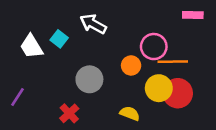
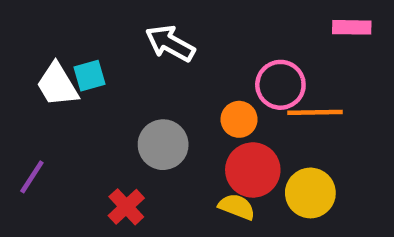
cyan square: (59, 39) -> (89, 76), moved, turned 36
yellow circle: (159, 88) -> (310, 193), moved
red circle: (178, 93) -> (253, 170), moved

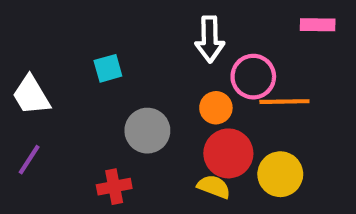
white arrow: (170, 43) -> (210, 39), moved, turned -120
cyan square: (89, 76) -> (108, 68), moved
white trapezoid: (57, 85) -> (31, 95), moved
red cross: (126, 207) -> (114, 187), turned 32

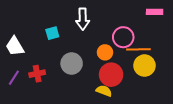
white arrow: (210, 39) -> (83, 19), moved
yellow circle: (280, 174) -> (144, 66), moved
red cross: (114, 187) -> (37, 74), moved

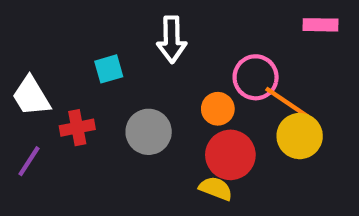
orange line: (138, 49) -> (287, 102), turned 35
red cross: (37, 74) -> (77, 128), moved

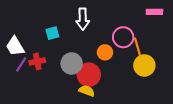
orange line: (287, 102) -> (138, 49), turned 40
red circle: (230, 155) -> (89, 75), moved
purple line: (29, 161) -> (21, 64), moved
yellow semicircle: (216, 188) -> (87, 91), moved

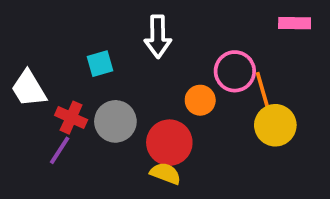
red cross: (37, 61) -> (71, 118), turned 35
gray circle: (72, 63) -> (115, 121), moved
purple line: (21, 64) -> (60, 150), moved

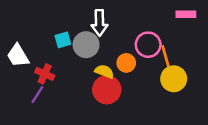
gray circle: (115, 121) -> (86, 45), moved
yellow semicircle: (166, 173) -> (104, 71), moved

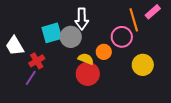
pink rectangle: (186, 14) -> (153, 12), turned -42
cyan square: (63, 40) -> (52, 33), size x1.5
orange line: (166, 59) -> (134, 20), moved
red cross: (45, 74) -> (37, 61), turned 35

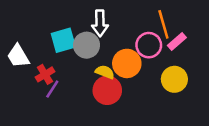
pink rectangle: (153, 12) -> (177, 41), moved
orange circle: (104, 52) -> (127, 63), size x1.5
purple line: (31, 78) -> (52, 89), moved

